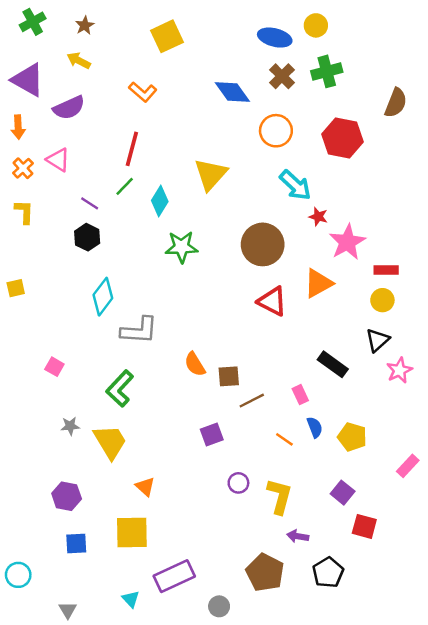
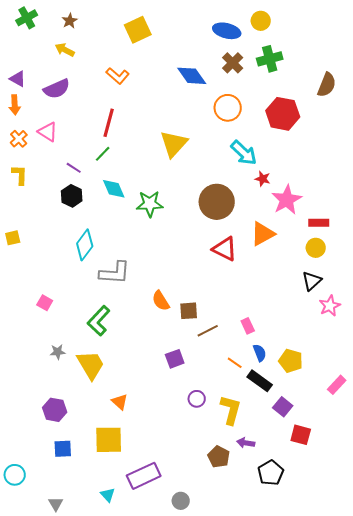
purple triangle: (28, 80) -> (18, 79), moved, size x0.6
cyan diamond: (160, 201) -> (114, 189), moved, turned -55
black rectangle: (333, 364) -> (260, 381), moved
brown pentagon: (265, 572) -> (219, 457), moved, size x0.7

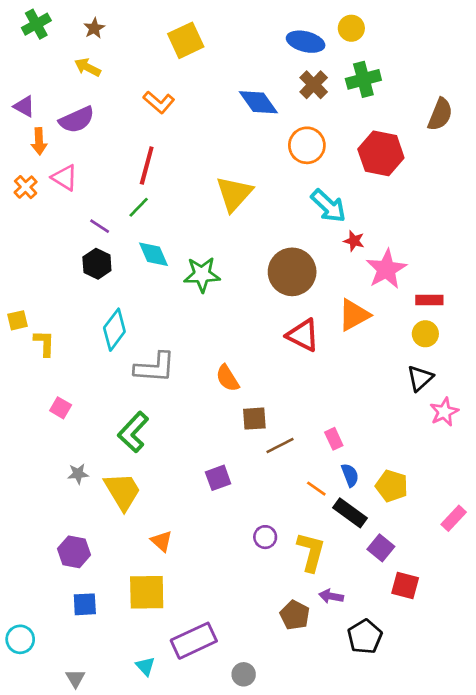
orange arrow: (15, 105) -> (39, 141), moved
yellow L-shape: (20, 175) -> (44, 343), moved
orange semicircle: (161, 301) -> (227, 378), moved
purple square: (175, 359) -> (218, 478), moved

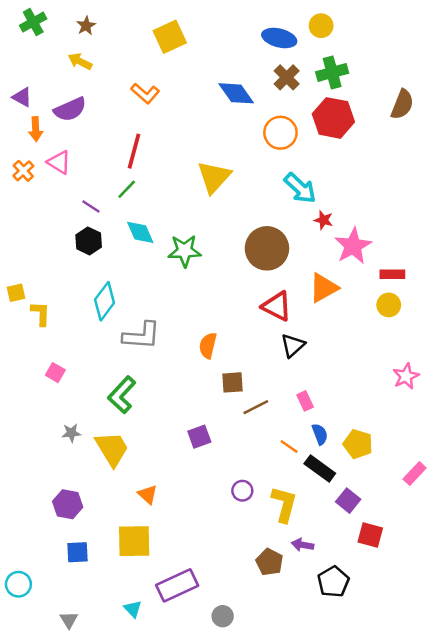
red hexagon: (381, 153) -> (333, 118), moved
orange semicircle: (227, 378) -> (208, 346), turned 45
black triangle: (420, 378) -> (293, 346), moved

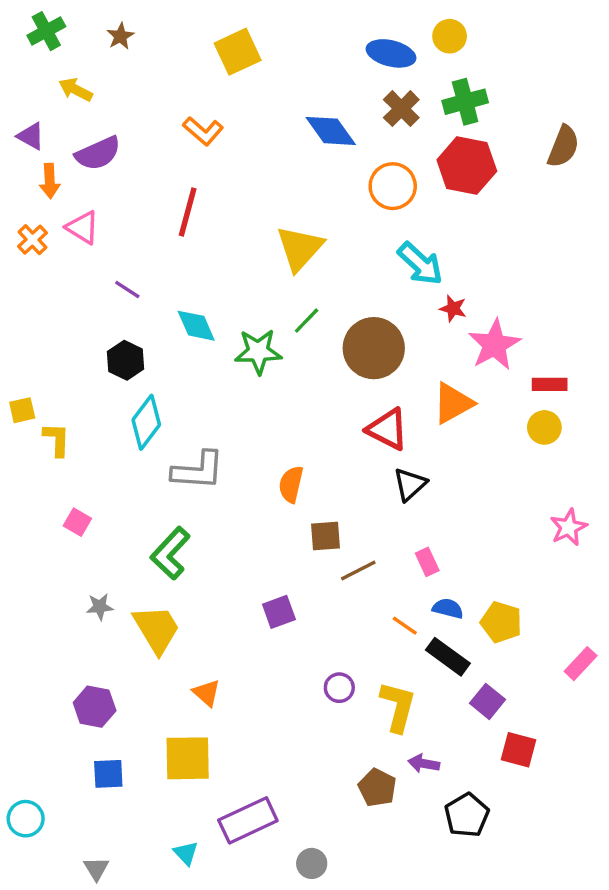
yellow arrow: (80, 61) -> (76, 90), moved
green line: (127, 189) -> (307, 321), moved
black hexagon: (89, 241) -> (126, 360), moved
blue semicircle: (320, 434) -> (448, 608), turned -55

